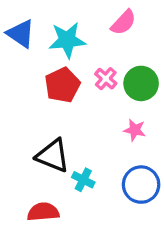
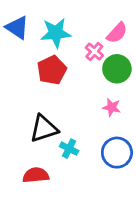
pink semicircle: (123, 22) -> (117, 33), moved
pink cross: (106, 79) -> (94, 52), moved
black triangle: (53, 156) -> (44, 129), turned -40

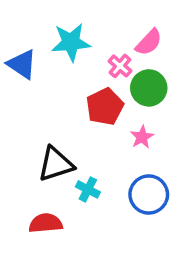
blue triangle: (17, 28) -> (22, 64), moved
red pentagon: (52, 70) -> (105, 107), moved
pink star: (112, 107) -> (142, 137), turned 30

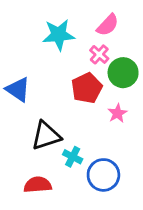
pink semicircle: (149, 42) -> (108, 25), moved
blue triangle: (22, 64) -> (18, 89), moved
blue circle: (149, 194) -> (103, 175), moved

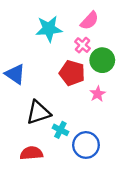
red pentagon: (87, 88) -> (72, 73), turned -30

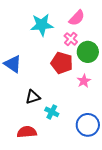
black triangle: (38, 112) -> (33, 97), size x0.7
blue circle: (86, 145) -> (88, 125), moved

